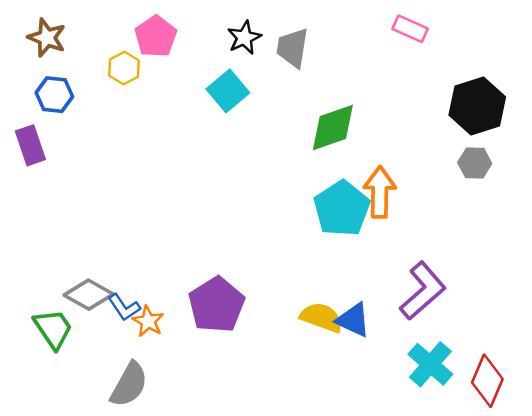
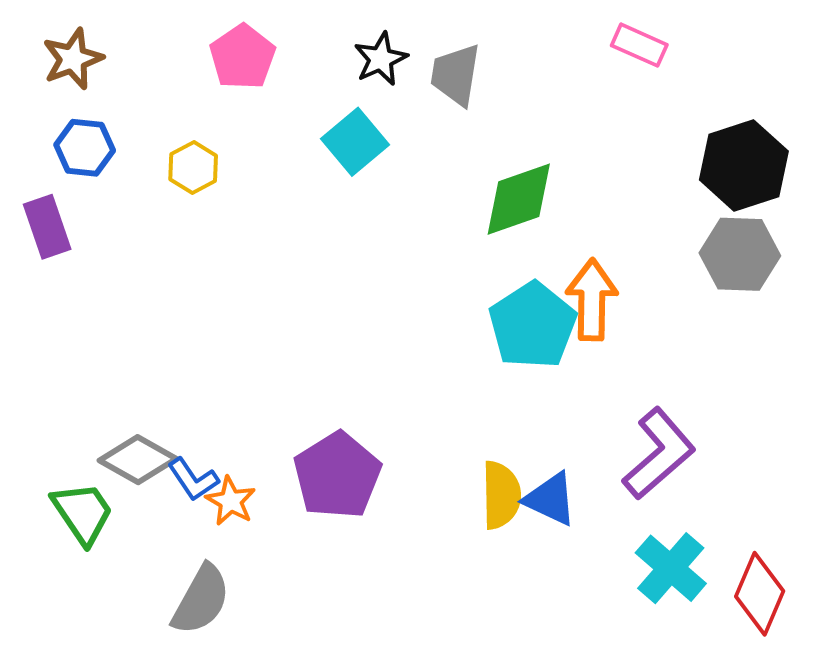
brown star: (47, 38) -> (73, 59), turned 30
yellow hexagon: (124, 68) -> (193, 167), moved
gray hexagon: (475, 163) -> (740, 254), size x1.5
yellow semicircle: (322, 317) -> (501, 495), turned 69

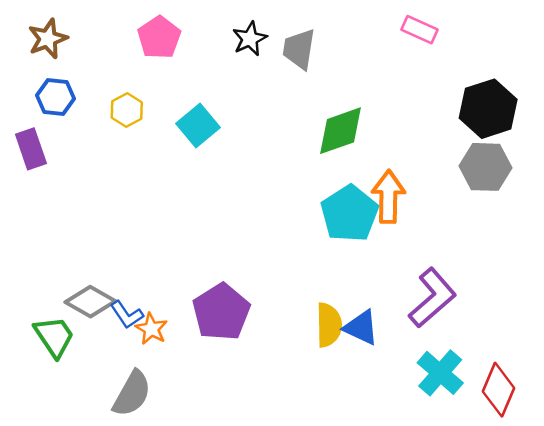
cyan square: (355, 142) -> (198, 125), moved

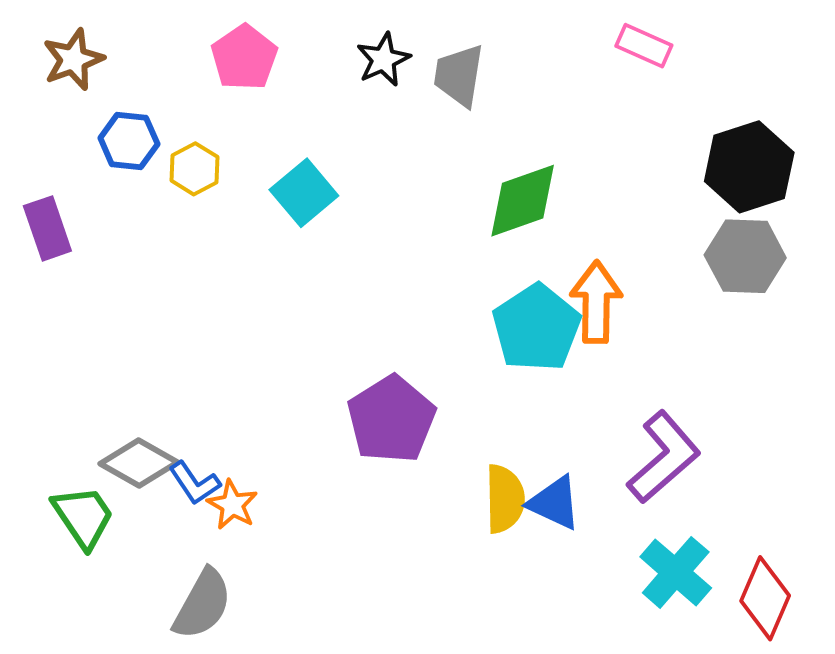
blue hexagon: (56, 97) -> (129, 141), moved
purple pentagon: (221, 312) -> (391, 419), moved

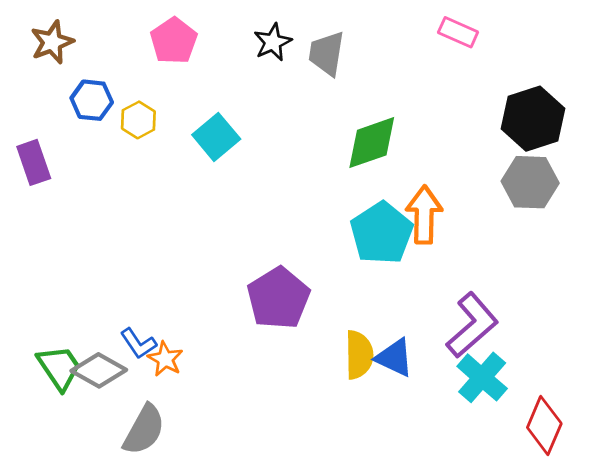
gray diamond: (139, 463) -> (99, 370), moved
cyan cross: (676, 572) -> (482, 377), moved

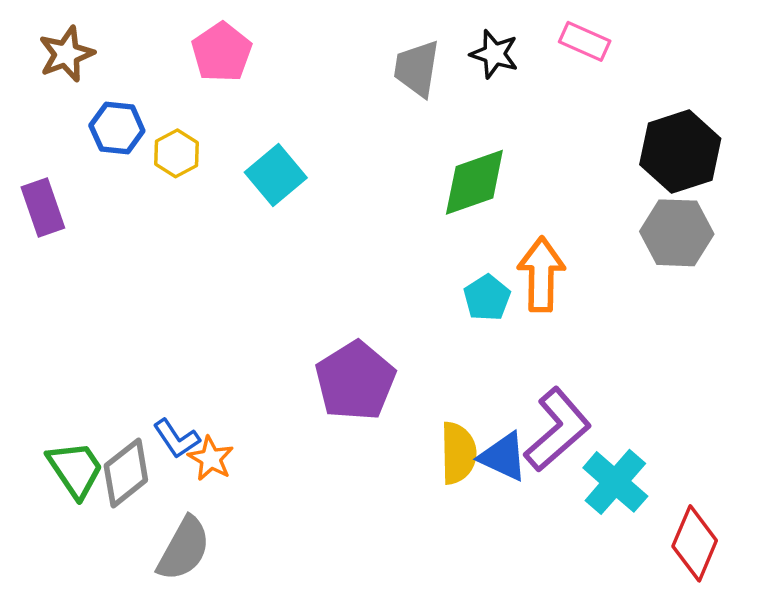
black star: (273, 42) -> (494, 54), moved, turned -30
cyan pentagon: (382, 233) -> (487, 298), size x0.6
purple L-shape: (472, 325) -> (557, 430), moved
gray diamond: (99, 370) -> (126, 473), turned -68

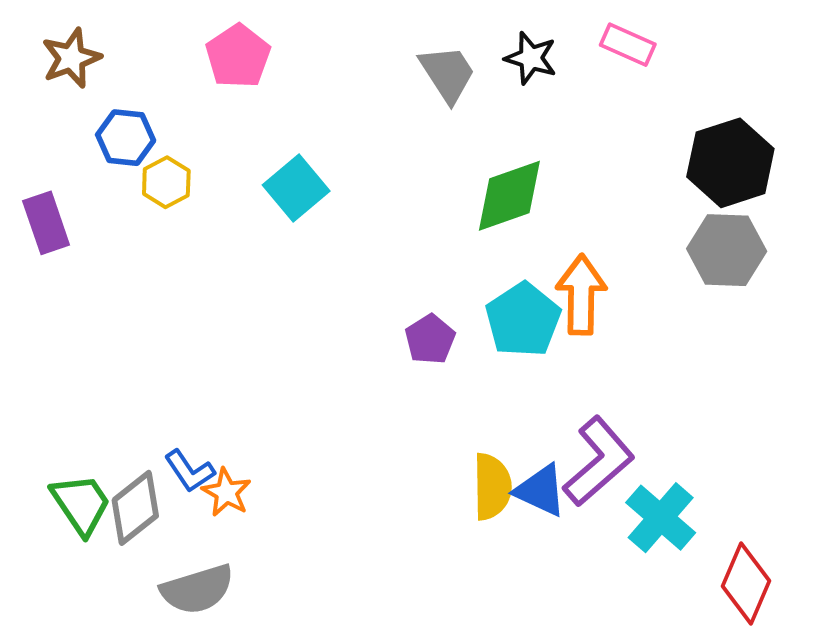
gray trapezoid: (417, 68) -> (447, 74), turned 138
yellow hexagon: (176, 153) -> (166, 182), moved
cyan pentagon: (487, 298) -> (523, 320), size x1.5
purple pentagon: (355, 381) -> (430, 339), moved, size x0.6
gray semicircle: (184, 549) -> (197, 589), turned 44

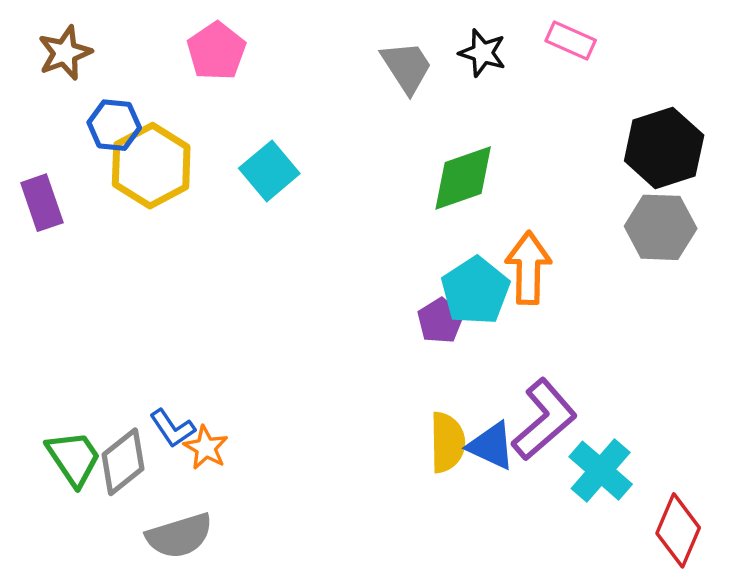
yellow hexagon: (166, 182) -> (151, 166), size x1.8
purple pentagon: (430, 339) -> (440, 321), moved

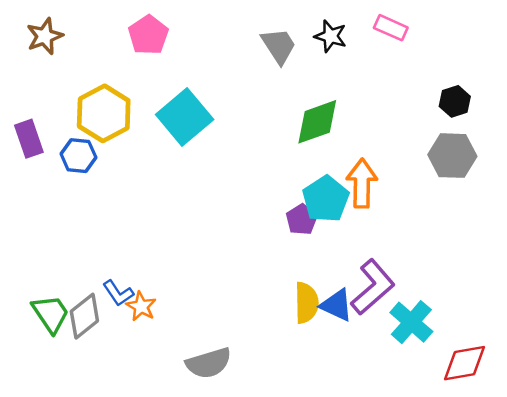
blue hexagon: (114, 125) -> (78, 156), moved
black hexagon: (664, 148) -> (455, 101), size x0.6
cyan square: (269, 171) -> (185, 117), size x1.4
red diamond: (678, 530) -> (464, 363), turned 57
gray semicircle: (179, 536) -> (209, 363), moved

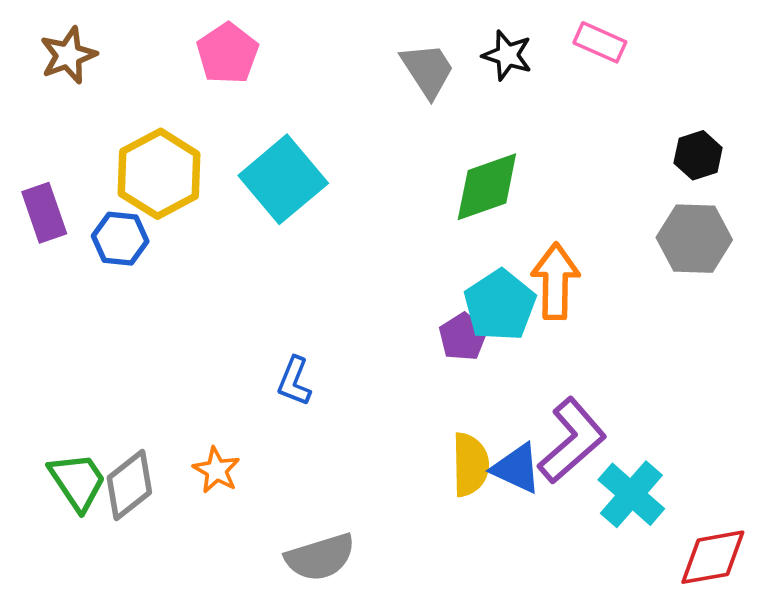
blue L-shape: (118, 293) -> (294, 381), moved, turned 56

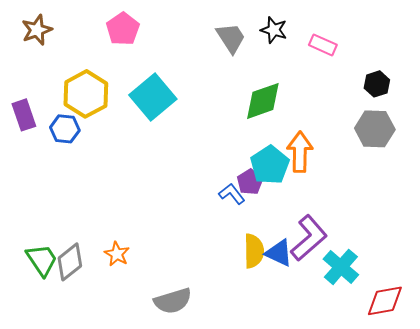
pink rectangle: (600, 42) -> (323, 45), moved
blue L-shape: (294, 381) -> (232, 194), moved, turned 120

